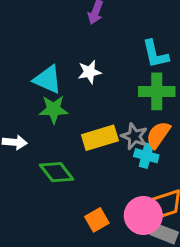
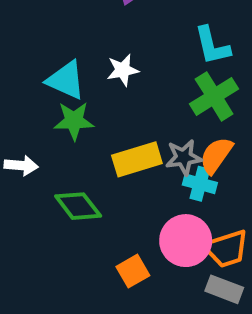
green cross: (157, 91) -> (214, 96), turned -32
gray star: (134, 136) -> (184, 157), turned -30
pink circle: (143, 215) -> (186, 241), moved

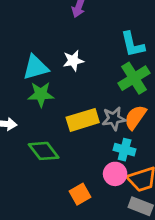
cyan triangle: (66, 80) -> (35, 67), turned -40
cyan cross: (200, 184) -> (125, 150), moved
pink circle: (186, 241) -> (115, 174), size x0.7

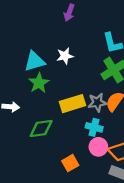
green star: (41, 94) -> (39, 83), turned -30
cyan cross: (125, 150) -> (94, 127), moved
green diamond: (44, 151) -> (41, 128), turned -60

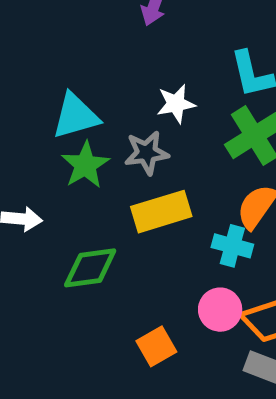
white star: (65, 56) -> (176, 104), moved
gray star: (97, 102) -> (147, 153), moved
cyan cross: (94, 127) -> (232, 246), moved

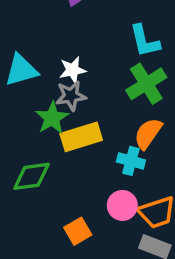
white star: (176, 104) -> (73, 70), moved
green star: (85, 165) -> (52, 118), moved

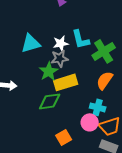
cyan L-shape: (145, 41) -> (81, 39), moved
cyan cross: (131, 161) -> (98, 107), moved
green diamond: (31, 176) -> (50, 101), moved

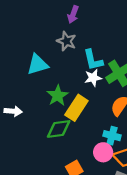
white star: (61, 43) -> (93, 78), moved
gray star: (60, 58) -> (66, 41), moved, turned 30
yellow rectangle: (66, 82) -> (76, 108), turned -40

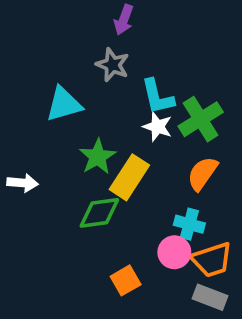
white star: (93, 78) -> (157, 127), turned 30

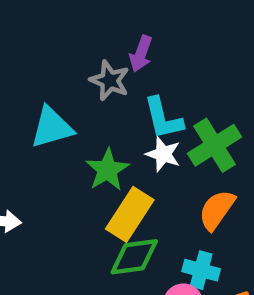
purple arrow: (124, 20) -> (141, 54), moved
green star: (97, 157) -> (107, 170), moved
green diamond: (99, 213) -> (134, 257), moved

